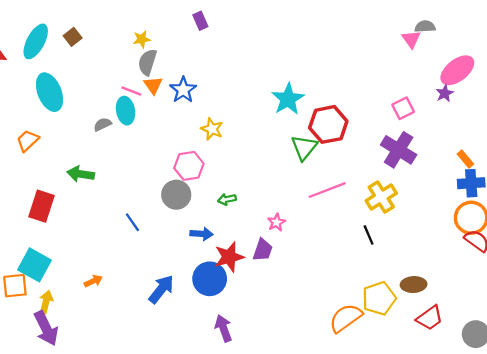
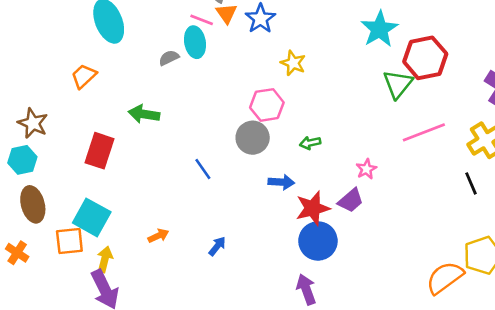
purple trapezoid: (263, 250) -> (351, 200), turned 30
blue circle: (210, 279) -> (318, 241), moved
blue arrow: (161, 289) -> (217, 246), moved, size x0.6

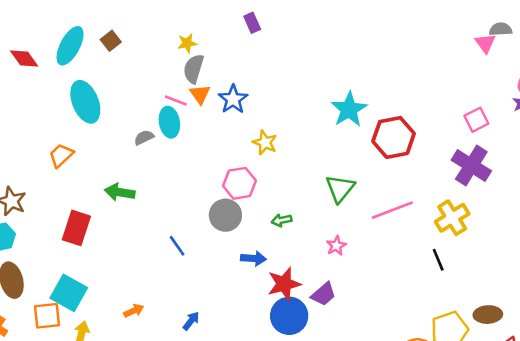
green triangle: (398, 84) -> (340, 188), moved
purple trapezoid: (351, 200) -> (324, 294), moved

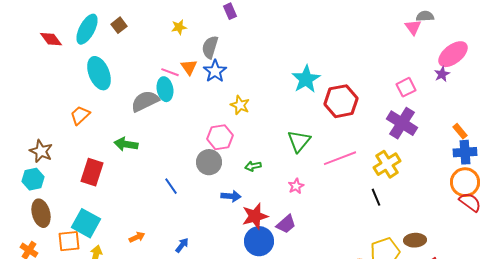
gray semicircle: (194, 69) -> (210, 47), moved
gray semicircle: (144, 137) -> (145, 101), size x1.8

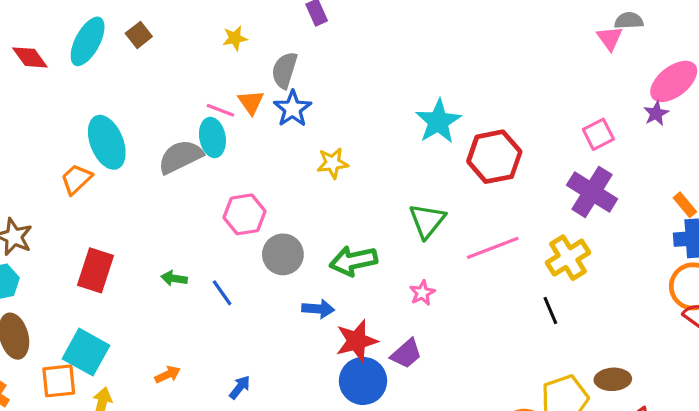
cyan ellipse: (99, 73) -> (107, 142), moved
yellow star: (240, 105) -> (333, 163), turned -30
pink hexagon: (220, 137) -> (244, 214), moved
green arrow: (126, 144) -> (174, 278), moved, size x0.7
green arrow: (253, 166) -> (353, 261), size x1.8

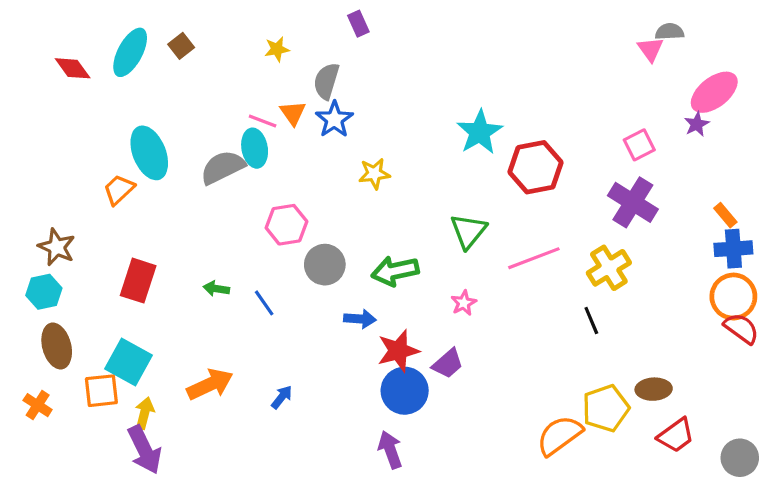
orange arrow: (168, 375) -> (210, 384), size x1.8

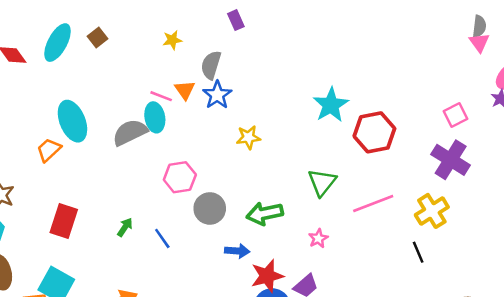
gray semicircle: (670, 32) -> (479, 26), turned 100
pink triangle: (650, 49) -> (479, 43), moved
green arrow: (216, 289) -> (125, 227), turned 114

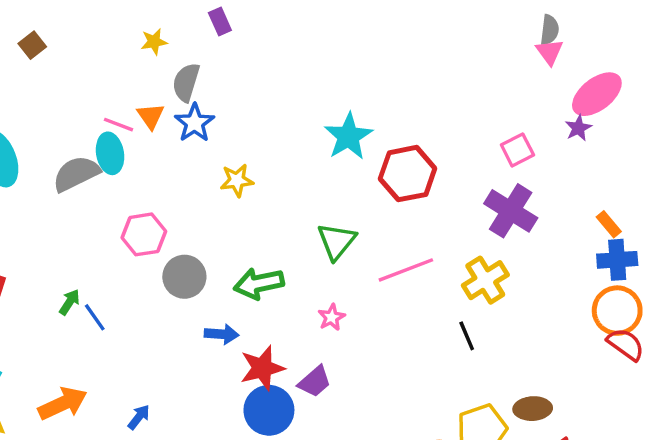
yellow star: (172, 40) -> (154, 42), moved
blue line: (162, 238) -> (95, 317), moved

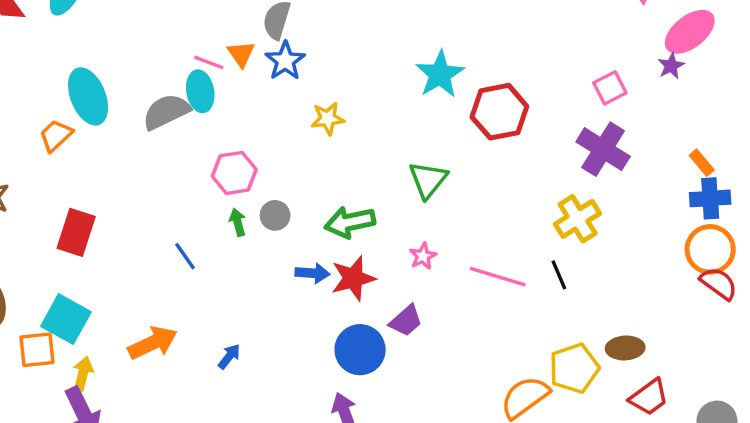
pink line: (406, 270) -> (498, 277), moved, turned 38
gray circle: (184, 277) -> (275, 215), size x0.7
green arrow: (69, 302) -> (238, 222), moved, turned -48
red star: (262, 368) -> (353, 278), moved

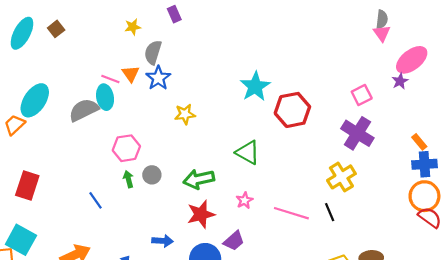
cyan ellipse: (88, 96) -> (35, 100), turned 56
green triangle: (428, 180) -> (248, 152), turned -40
blue arrow: (312, 273) -> (163, 241), moved

